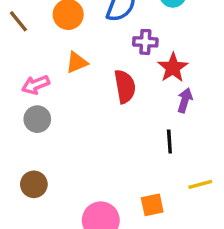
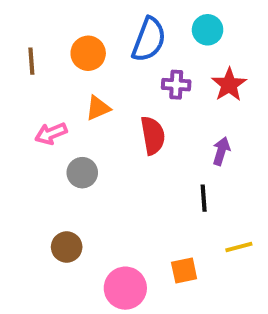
brown line: (18, 21) -> (31, 61), turned 35
red star: (173, 68) -> (229, 85), moved
gray circle: (37, 119) -> (82, 173), moved
brown circle: (34, 184) -> (67, 247), moved

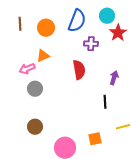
brown line: (31, 61) -> (20, 24), moved
red star: (229, 85) -> (118, 33), moved
orange triangle: (98, 108) -> (43, 56), moved
gray circle: (82, 173) -> (35, 89), moved

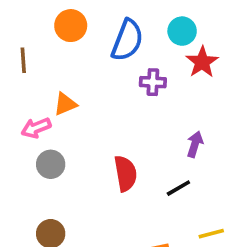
brown line: (20, 24) -> (23, 60), moved
orange circle: (46, 28) -> (71, 26), moved
red semicircle: (79, 70) -> (125, 173), moved
black line: (105, 102) -> (178, 188), turned 64

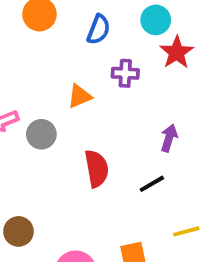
blue semicircle: (127, 40) -> (99, 29), size x0.7
orange triangle: (65, 104) -> (79, 96), moved
gray circle: (51, 164) -> (41, 134), moved

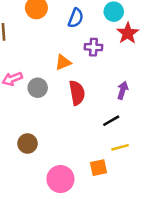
red semicircle: (97, 169) -> (77, 93), moved
brown circle: (18, 231) -> (27, 144), moved
yellow line: (186, 231) -> (120, 147), moved

